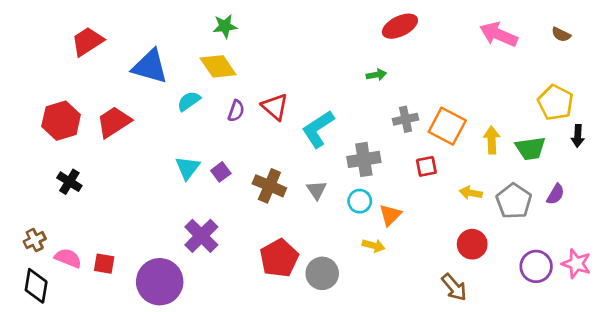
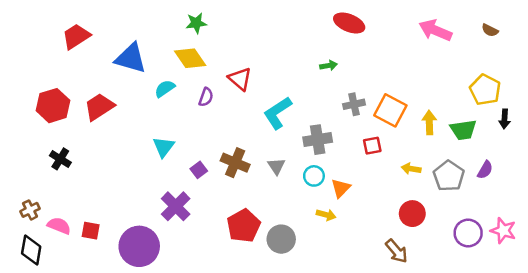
red ellipse: (400, 26) -> (349, 23), turned 48
red triangle: (275, 107) -> (240, 79), moved
purple square: (221, 172) -> (199, 170), moved

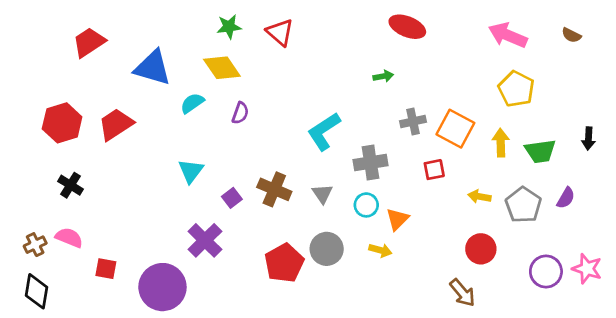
red triangle: (240, 79) -> (280, 32), moved
yellow pentagon: (485, 90) -> (516, 89), moved
pink semicircle: (59, 226) -> (69, 238), moved
gray circle: (281, 239) -> (327, 249), moved

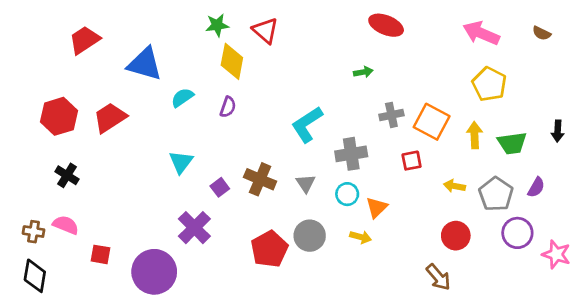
yellow diamond: (222, 68) -> (232, 61), moved, turned 45
brown cross: (35, 245) -> (34, 232), turned 35
purple circle: (546, 271) -> (517, 233), moved

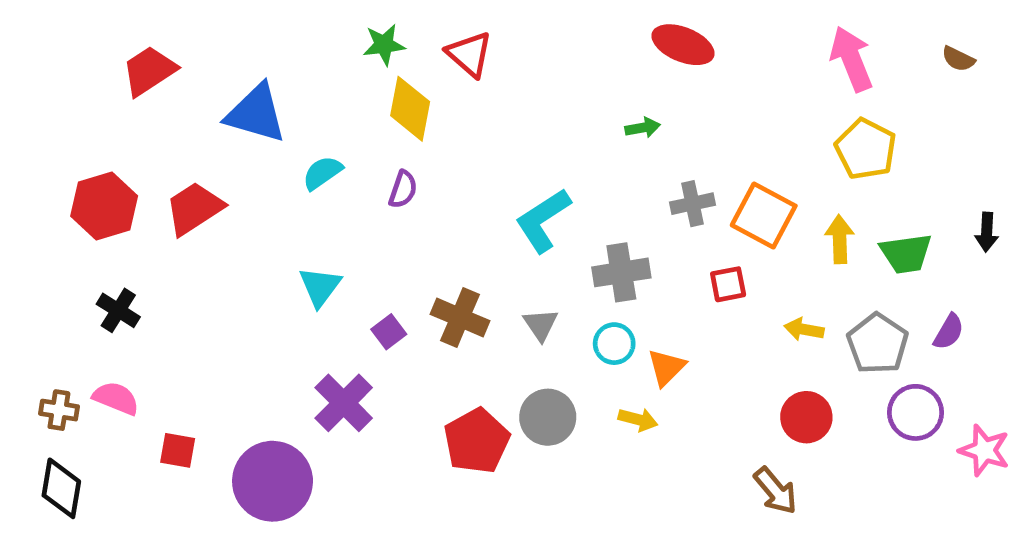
pink arrow: (481, 33) -> (851, 59), turned 45

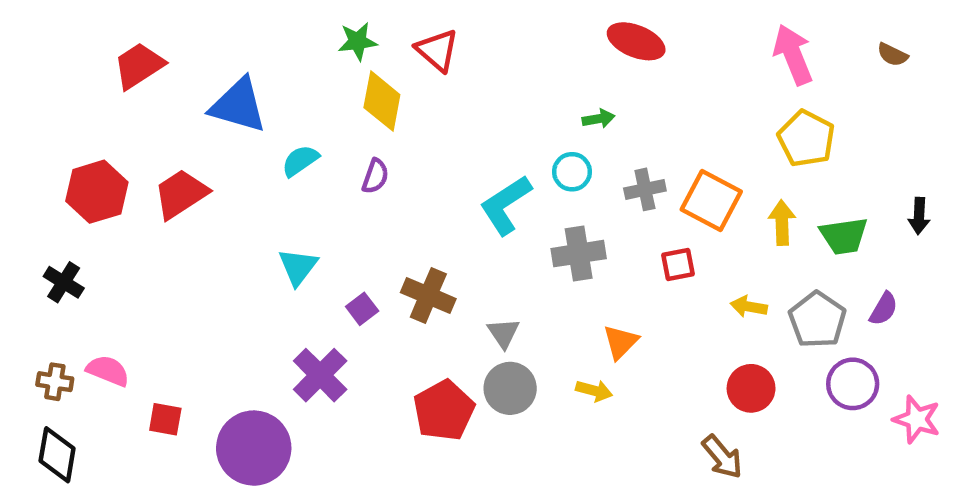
black cross: (118, 310) -> (64, 282), moved
gray triangle: (541, 325) -> (503, 333), moved
cyan circle: (614, 344) -> (572, 172), moved

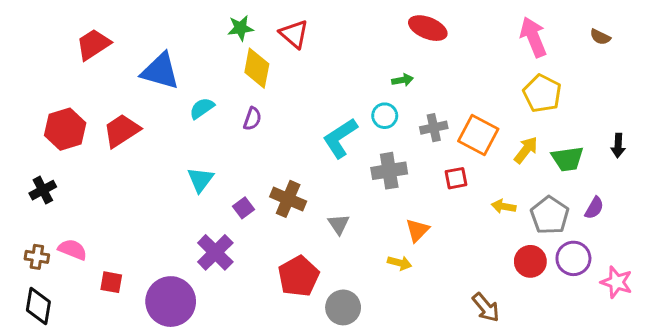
yellow arrow: (782, 223) -> (526, 150), turned 40
black cross: (64, 282) -> (43, 190), turned 30
gray circle: (510, 388) -> (343, 307), moved
red circle: (751, 388) -> (530, 261), moved

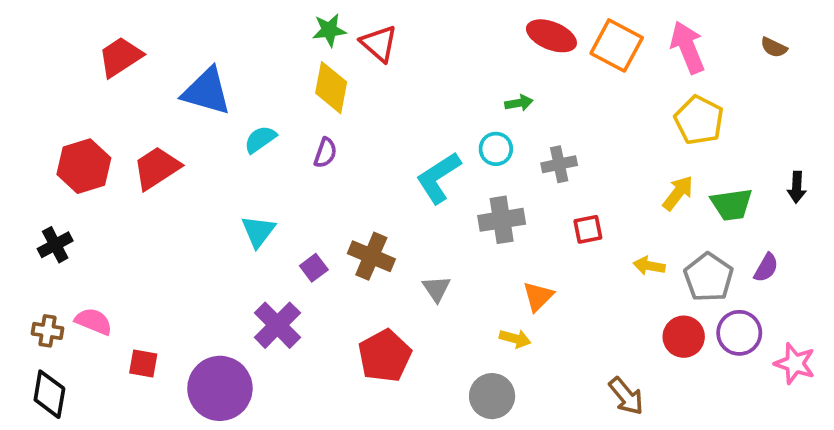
green star: (241, 28) -> (329, 30), moved
orange square: (478, 135) -> (617, 45), moved
gray circle: (343, 307) -> (492, 396), moved

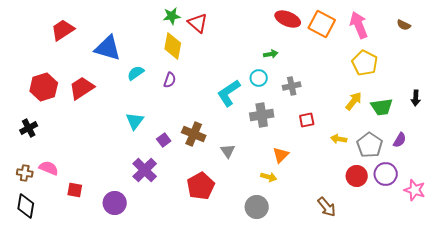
purple circle: (220, 388) -> (115, 203), size x0.7

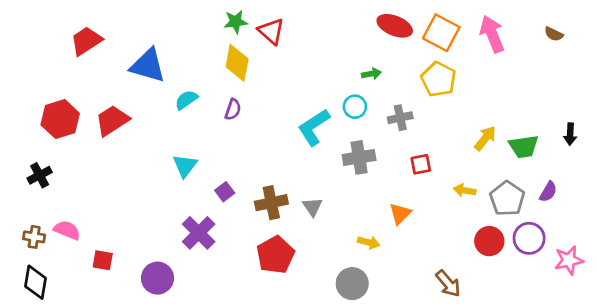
yellow pentagon: (365, 63) -> (439, 79), moved
brown cross: (194, 134) -> (271, 203), moved, turned -35
orange triangle: (281, 155) -> (400, 214), moved
pink star: (415, 190) -> (569, 260), turned -30

